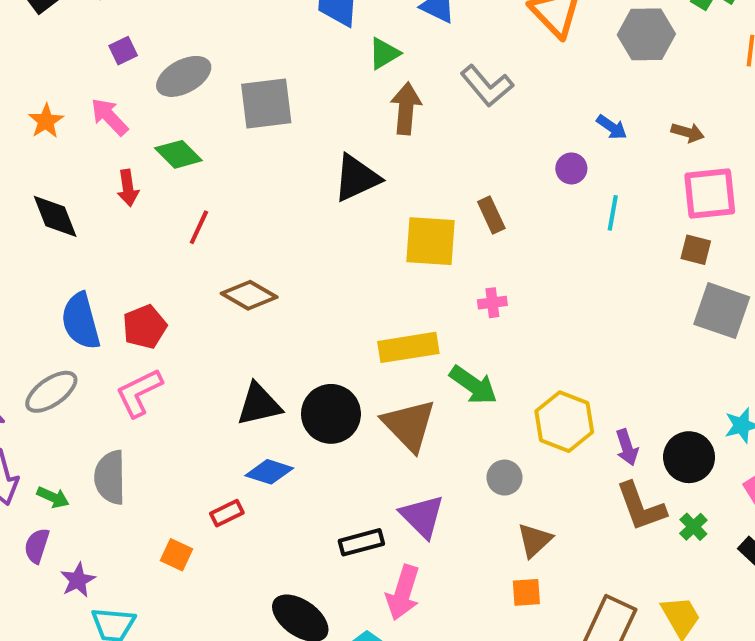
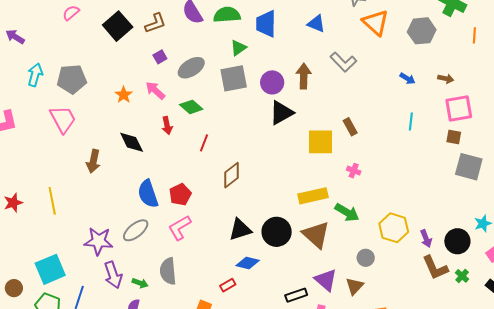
green triangle: (384, 53) -> (238, 48), moved
purple circle: (571, 168) -> (272, 82), moved, size x1.5
brown diamond: (249, 295) -> (231, 175), turned -64
pink cross: (492, 303) -> (354, 171), turned 32
brown triangle: (535, 540) -> (355, 286), moved

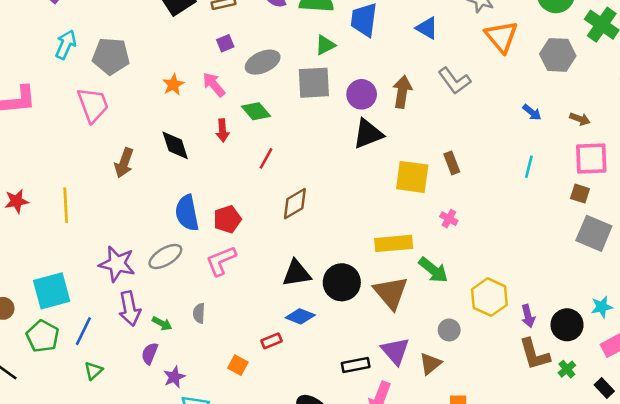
gray semicircle: (168, 271) -> (199, 313), size x0.6

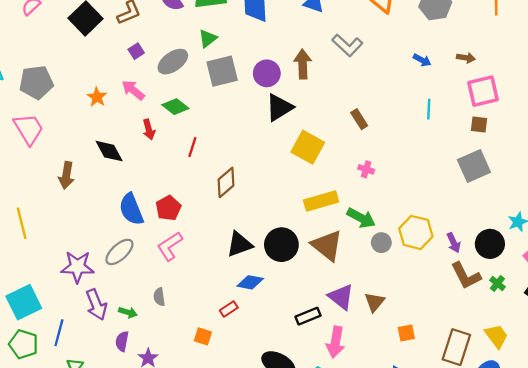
green triangle: (325, 45) -> (208, 39), moved
yellow square: (412, 177) -> (308, 147), moved, turned 32
gray square: (594, 233) -> (474, 166), moved, turned -36
gray circle: (449, 330) -> (381, 243), moved

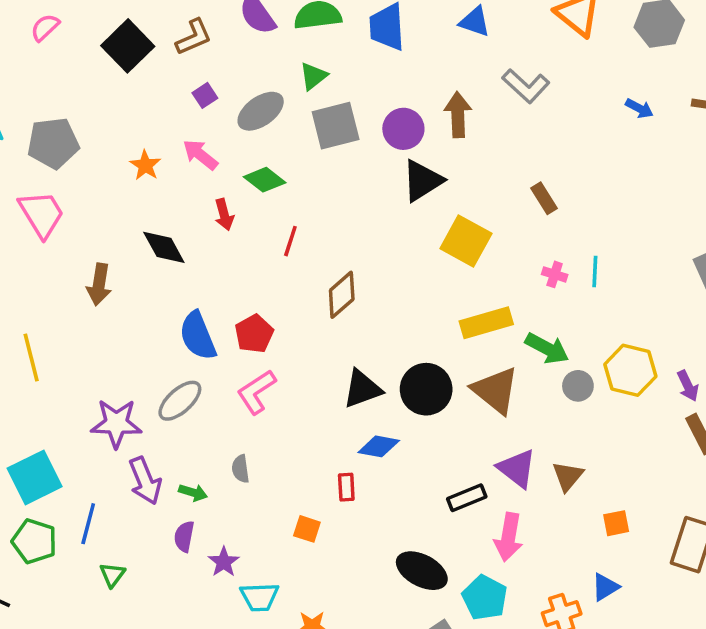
cyan line: (429, 109) -> (595, 271), moved
red rectangle: (229, 309) -> (346, 487), turned -60

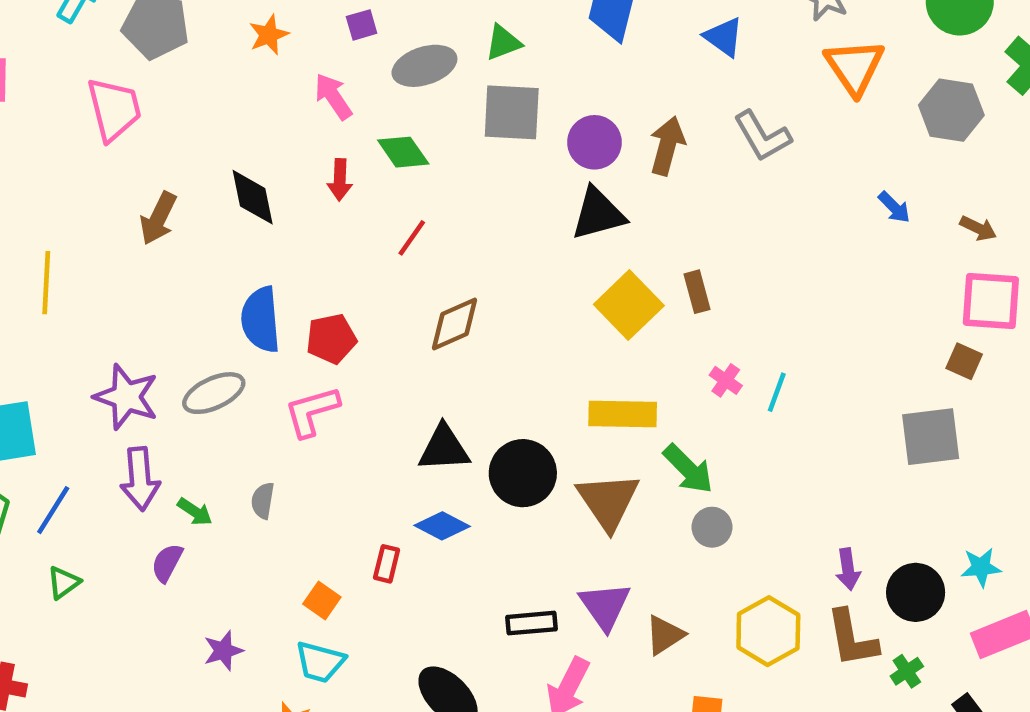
orange star: (145, 165) -> (269, 35), moved
brown rectangle: (544, 198) -> (697, 292), moved
yellow hexagon: (630, 370) -> (768, 631), moved
purple star: (224, 562) -> (223, 651), moved
cyan trapezoid: (260, 597) -> (320, 662), moved

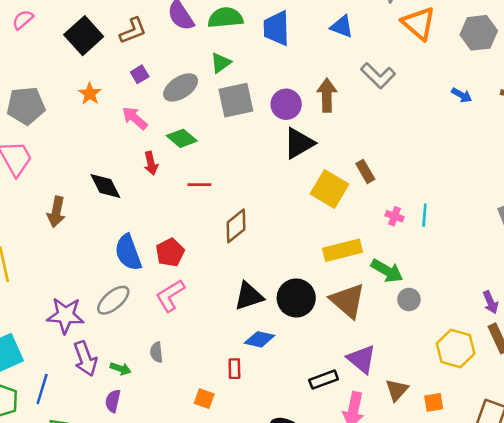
red line: (412, 238) -> (199, 185), turned 70
brown triangle: (665, 635) -> (397, 390), moved

